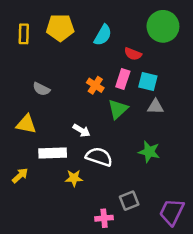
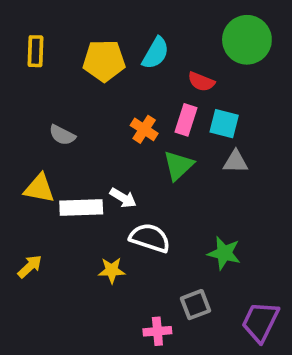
yellow pentagon: (60, 28) -> (104, 61), moved
green star: (149, 152) -> (224, 253), moved
white rectangle: (53, 153) -> (81, 207), moved

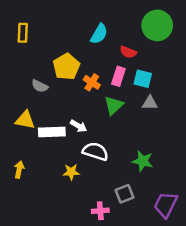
yellow pentagon: (104, 61) -> (66, 67), moved, turned -30
yellow arrow: (30, 266) -> (19, 170), turned -35

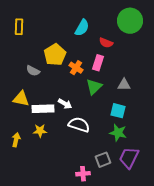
cyan square: (143, 79) -> (118, 111), moved
yellow star: (71, 172) -> (40, 131), moved
purple trapezoid: (166, 205) -> (129, 158), moved

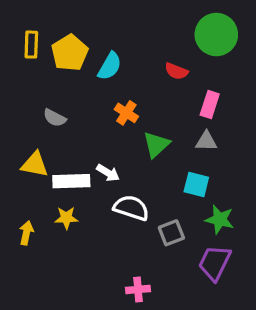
cyan semicircle: (82, 28) -> (110, 66), moved
yellow pentagon: (55, 55) -> (70, 53), moved
pink rectangle: (98, 63) -> (210, 105), moved
green star: (118, 133) -> (220, 219), moved
gray square: (103, 160) -> (171, 233), moved

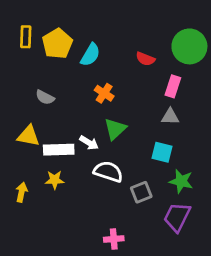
green circle: (216, 35) -> (189, 46), moved
green triangle: (156, 145) -> (115, 129), moved

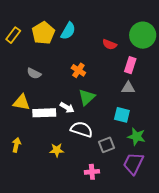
yellow rectangle: (26, 37) -> (13, 35), moved, turned 35
cyan semicircle: (90, 55) -> (68, 31), moved
yellow star: (55, 180) -> (57, 150), moved
pink cross: (114, 239) -> (92, 172), moved

